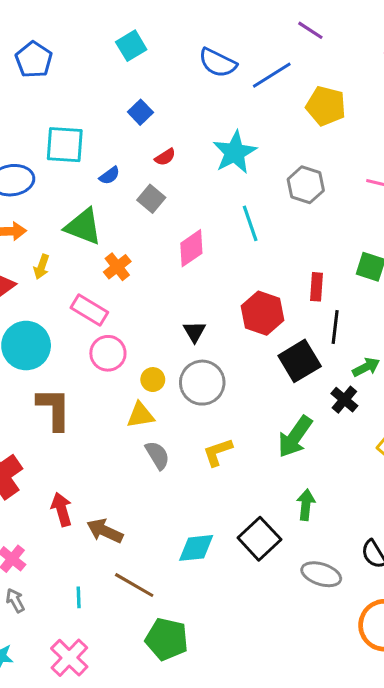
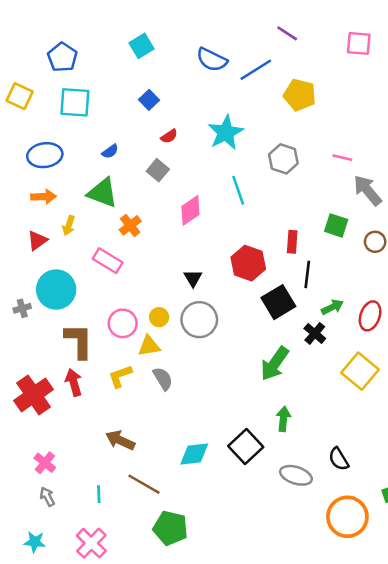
cyan square: (65, 145) -> (75, 102), moved
blue semicircle: (110, 176) -> (110, 151), moved
pink circle: (108, 353) -> (123, 323), moved
yellow L-shape: (218, 452) -> (120, 376), moved
red arrow: (62, 509) -> (74, 382), moved

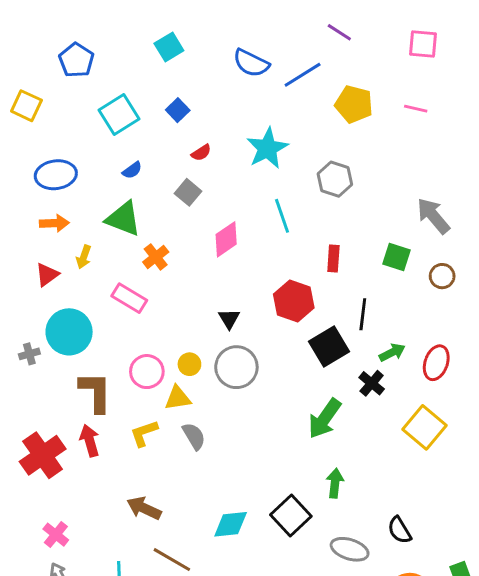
cyan square: (75, 102) -> (119, 115), moved, turned -36
pink line: (342, 158) -> (416, 109), moved
red rectangle: (292, 242) -> (333, 258), moved

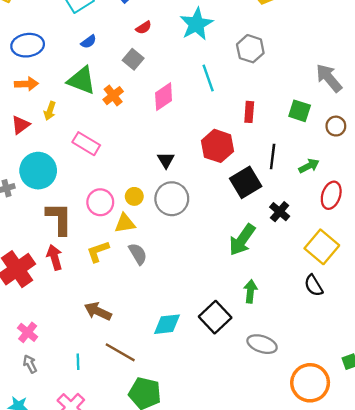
orange cross: (156, 257) -> (113, 96), moved
green arrow: (392, 352) -> (309, 166), moved
black semicircle: (400, 530) -> (314, 285), moved

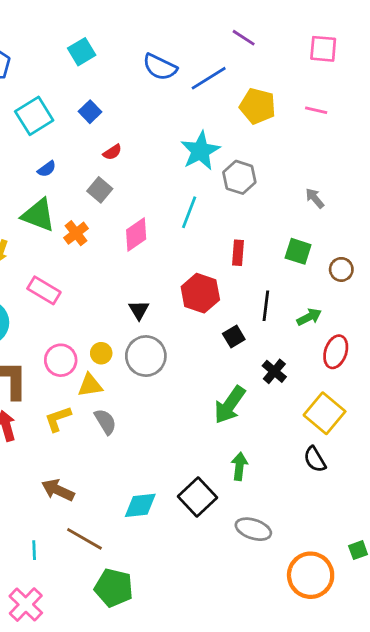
cyan star: (196, 24) -> (200, 151), moved
cyan line: (208, 78) -> (189, 212), turned 40
gray arrow: (329, 78) -> (315, 198), moved, size x0.6
black square: (246, 182) -> (234, 336), size x0.6

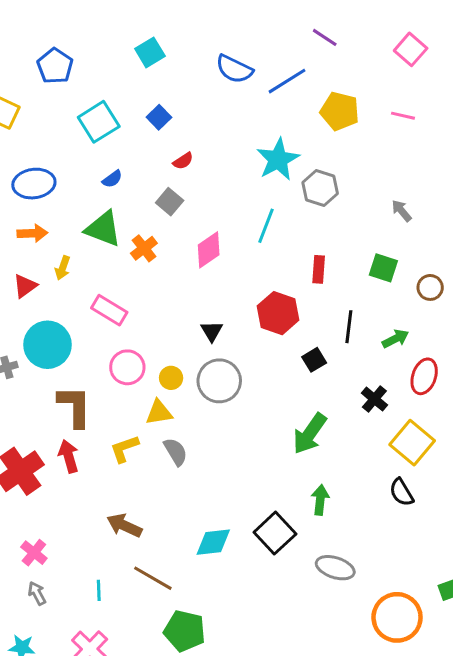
pink square: (323, 49) -> (411, 49), turned 36
pink circle: (61, 360) -> (127, 367), moved
black cross: (274, 371) -> (374, 399), moved

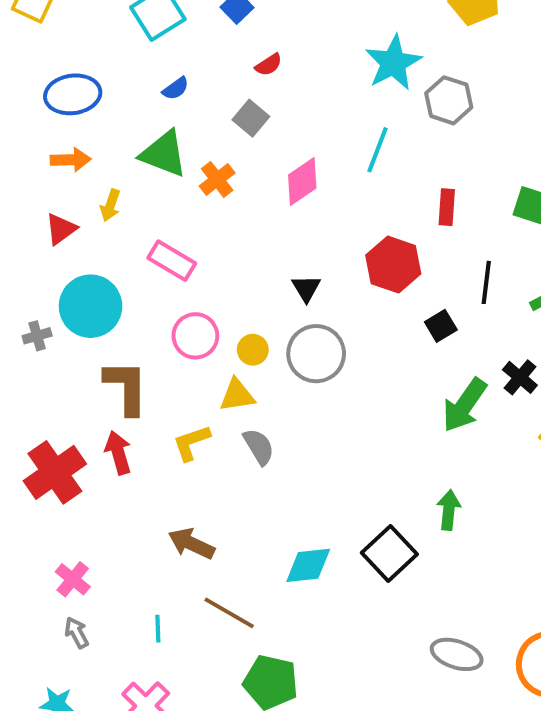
green arrow: (310, 434) -> (465, 405), moved
gray ellipse: (335, 568) -> (457, 654), moved

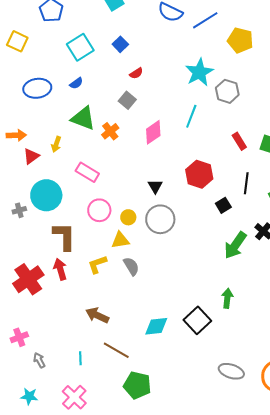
blue semicircle: (176, 88) -> (76, 83), moved
orange arrow: (71, 160) -> (16, 135), moved
red rectangle: (447, 207) -> (239, 141), moved, turned -36
pink cross: (73, 579) -> (19, 337), moved, turned 30

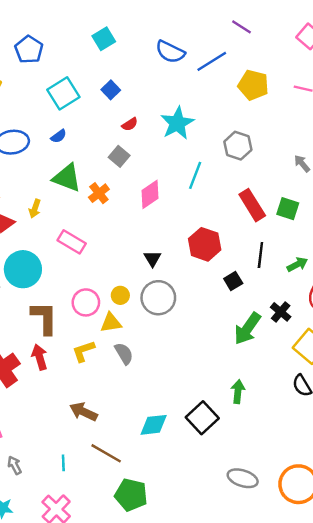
cyan star: (199, 72) -> (177, 123), moved
red rectangle: (239, 141) -> (252, 205), size x1.5
pink circle: (99, 210) -> (86, 302), moved

